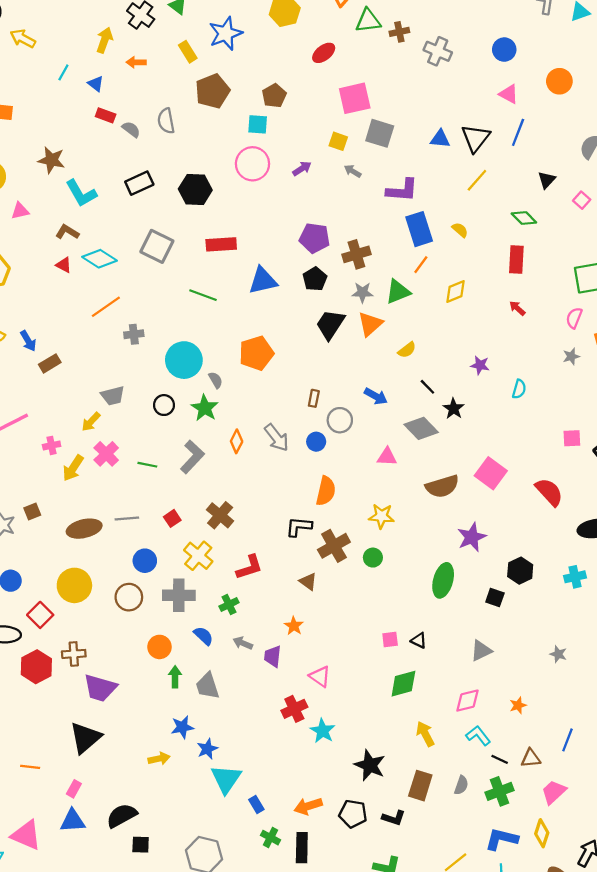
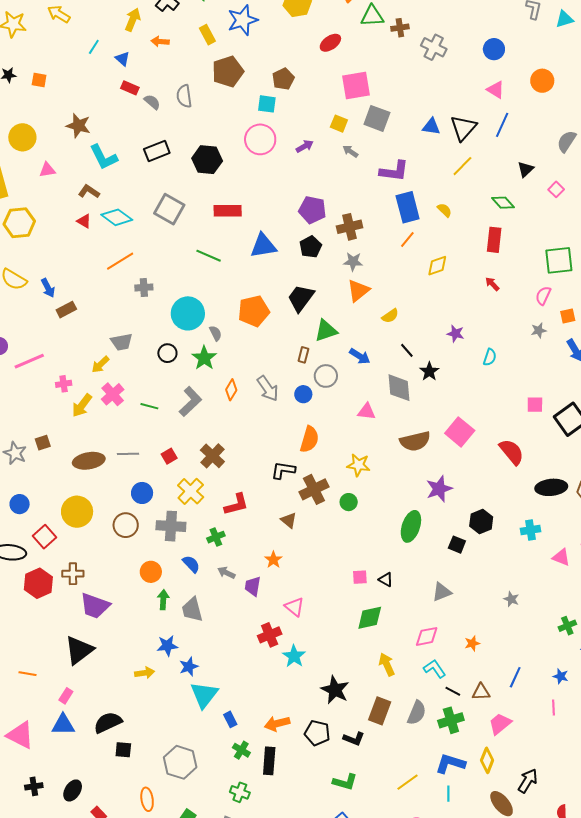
green triangle: (398, 292) -> (326, 331), moved
black trapezoid: (330, 324) -> (301, 298), moved
gray diamond: (421, 428) -> (399, 388), turned 36
gray semicircle: (461, 785) -> (417, 713), size x1.4

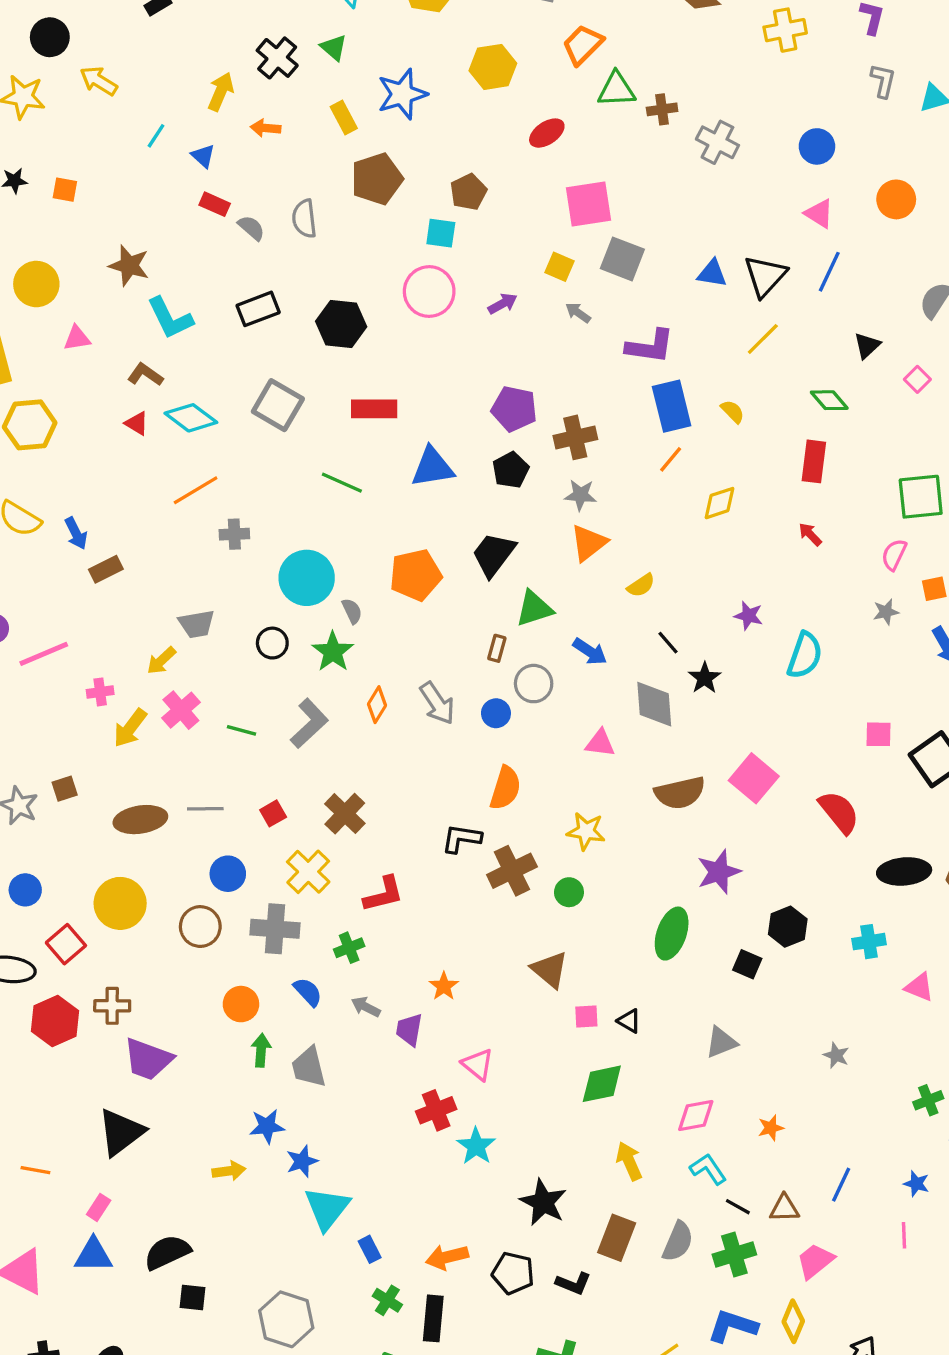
cyan semicircle: (490, 357) -> (805, 655), size x1.6
brown triangle: (289, 520) -> (550, 970), moved, size x1.4

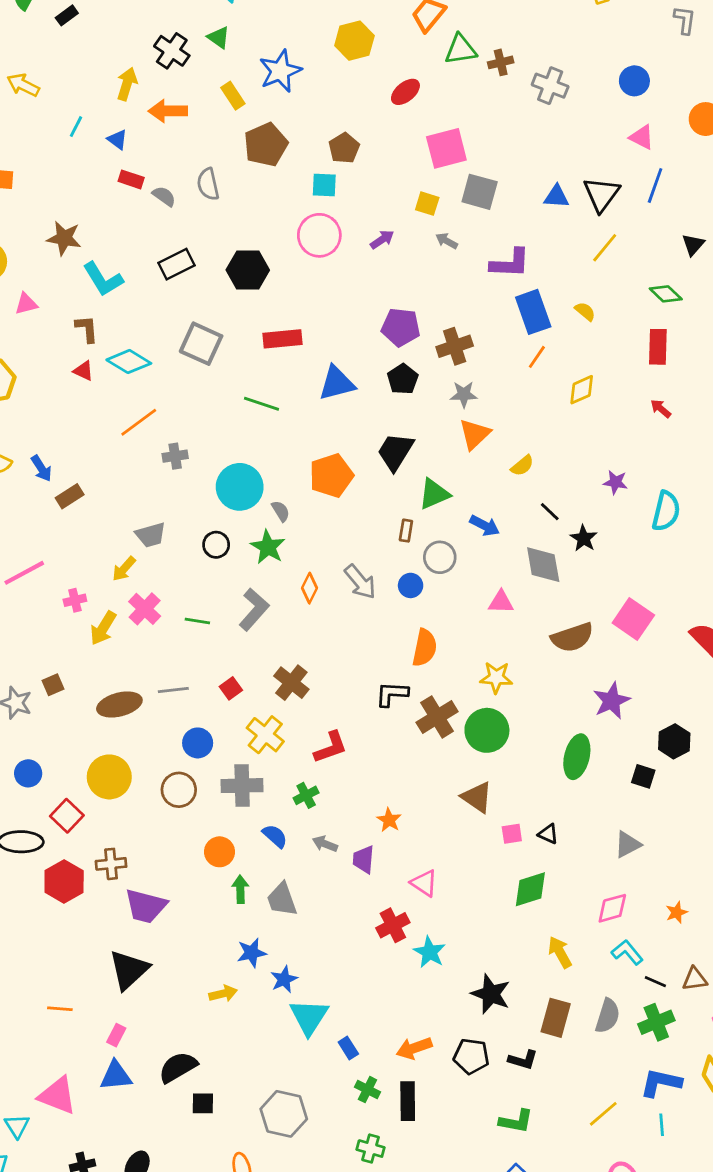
orange arrow: (266, 128) -> (168, 111), size x1.5
brown L-shape: (145, 375) -> (87, 329), turned 56
green circle: (569, 892) -> (487, 730), size x1.8

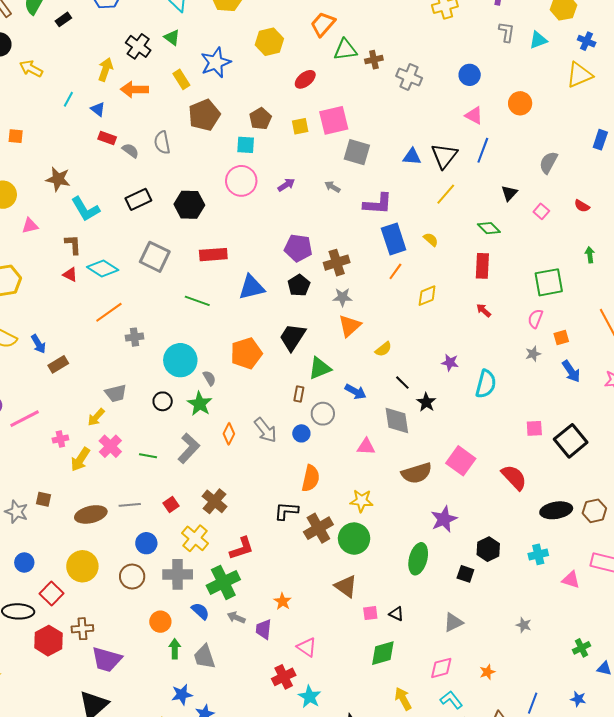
yellow square: (427, 204) -> (300, 126), moved, turned -30
brown square: (53, 685) -> (43, 499), turned 35
green cross: (306, 795) -> (223, 582), size x1.8

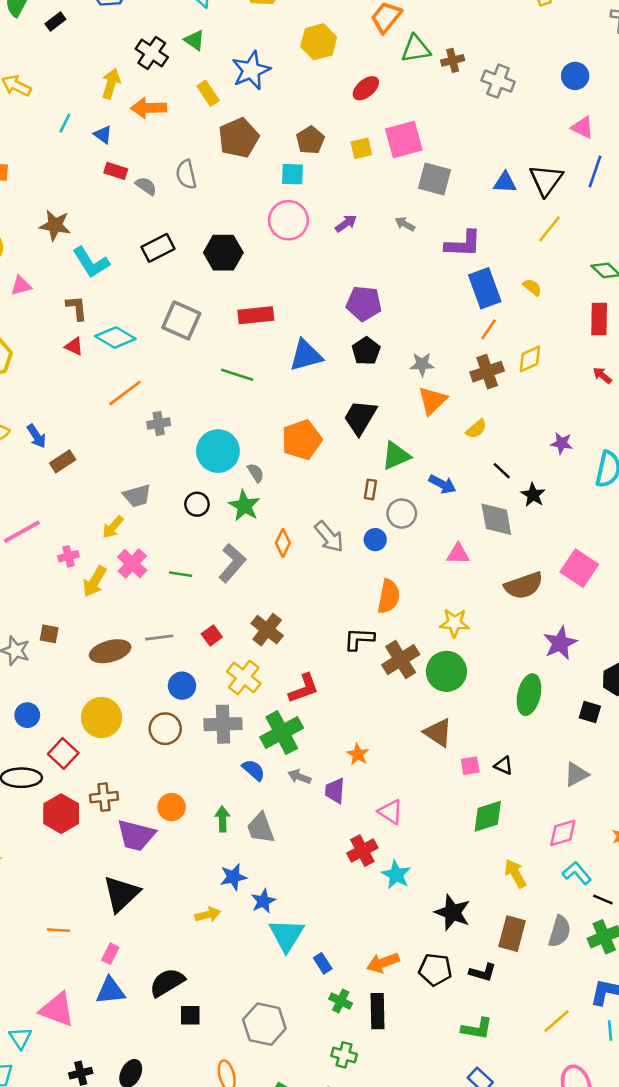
brown cross: (337, 263) -> (487, 372), moved
orange circle: (160, 622) -> (172, 807), moved

